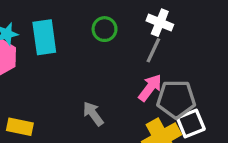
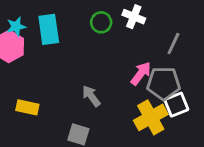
white cross: (160, 23) -> (134, 17), moved
gray line: (153, 50) -> (173, 44), moved

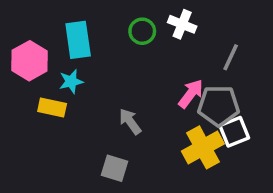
cyan star: (16, 27) -> (71, 82), moved
yellow rectangle: (27, 107) -> (52, 108), moved

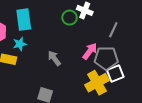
green circle: (142, 31) -> (70, 18), moved
gray arrow: (130, 121) -> (54, 58), moved

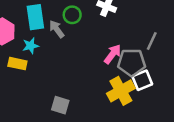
green circle: (70, 18) -> (72, 15), moved
gray line: (113, 30) -> (152, 41), moved
gray arrow: (54, 58) -> (57, 29), moved

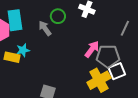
cyan rectangle: (35, 17) -> (15, 20), moved
gray line: (152, 41) -> (125, 28), moved
cyan star: (31, 46) -> (23, 50), moved

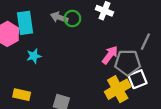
gray arrow: (45, 28) -> (59, 17), moved, turned -35
gray line: (125, 28) -> (145, 42), moved
yellow rectangle: (12, 57) -> (22, 95), moved

